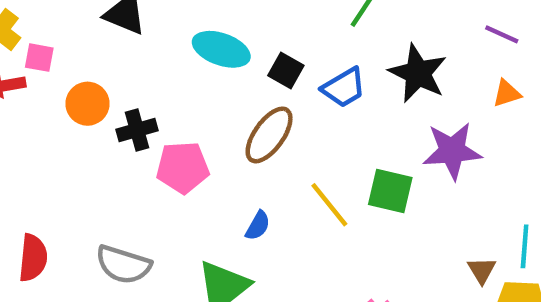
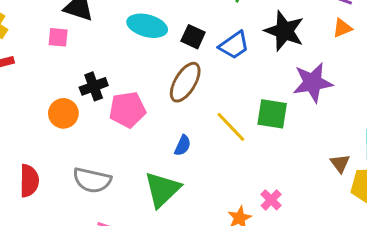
pink square: (39, 58) -> (58, 37), moved
orange triangle: (507, 93) -> (342, 28), moved
orange circle: (87, 104) -> (63, 113), moved

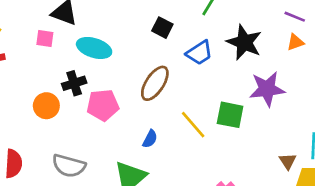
cyan ellipse: (147, 26) -> (94, 48), moved
black square: (193, 37) -> (162, 28), moved

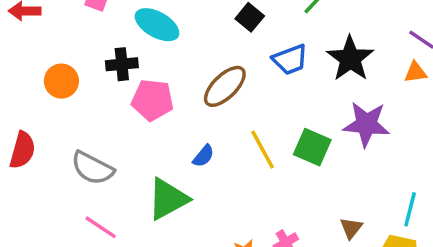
orange circle: (46, 106) -> (61, 81), moved
brown triangle: (288, 161) -> (351, 228), moved

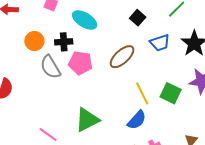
orange circle: (61, 81) -> (34, 41), moved
blue semicircle: (203, 156) -> (137, 120), moved, size x1.5
gray semicircle: (92, 168) -> (50, 67), moved, turned 30

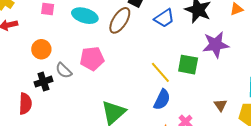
black cross: (64, 42) -> (43, 82), moved
brown ellipse: (122, 57) -> (120, 20), moved
gray semicircle: (50, 67) -> (64, 70), size x0.7

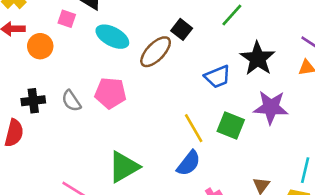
blue trapezoid: (164, 18) -> (217, 77), moved
orange circle: (41, 49) -> (40, 46), moved
black cross: (43, 82) -> (33, 101), moved

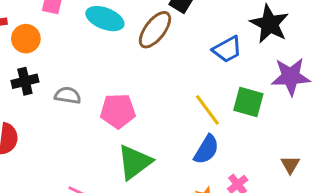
pink pentagon: (110, 93) -> (118, 111), moved
black cross: (33, 101) -> (25, 81), moved
gray semicircle: (71, 101) -> (68, 95), turned 140

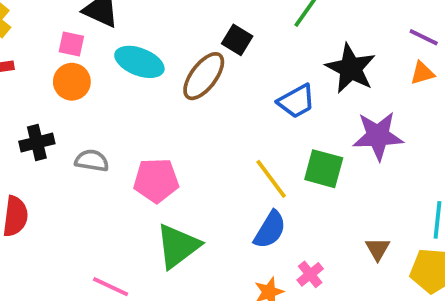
orange circle: (26, 39) -> (72, 82), moved

